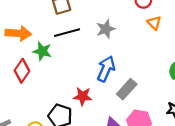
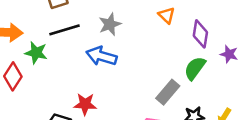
blue arrow: (106, 69) -> (101, 56), moved, turned -95
gray rectangle: (127, 89) -> (168, 92), moved

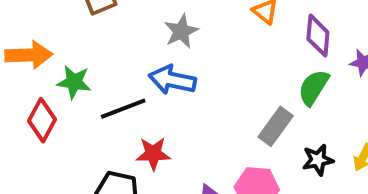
black line: (65, 30) -> (123, 109), moved

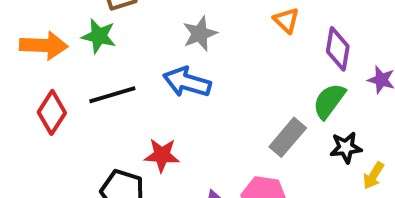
green star: (74, 82) -> (99, 36), moved
black line: (123, 109) -> (112, 95), moved
black star: (318, 160) -> (346, 148), moved

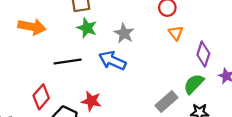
gray star: (200, 34) -> (124, 33), turned -30
green star: (99, 36) -> (87, 28), moved
red diamond: (52, 112) -> (41, 97), moved

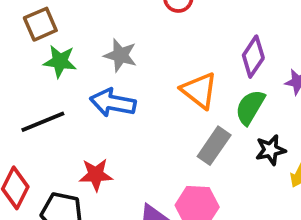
orange triangle: (176, 33) -> (199, 90), moved, size x1.5
purple diamond: (203, 54) -> (253, 57), turned 30

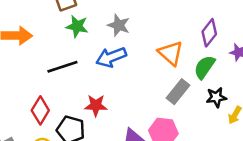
blue arrow: (113, 103) -> (111, 57), turned -36

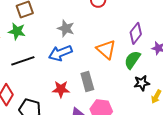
green star: (77, 26) -> (17, 31), moved
gray rectangle: (178, 92) -> (87, 81), moved, turned -54
red star: (96, 105) -> (61, 89), moved

